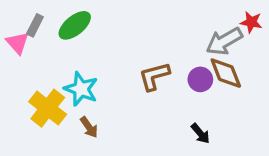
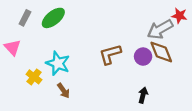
pink triangle: (17, 43) -> (12, 47), moved
yellow cross: (48, 108) -> (34, 77), size x0.6
black arrow: (200, 133) -> (143, 95), turned -126

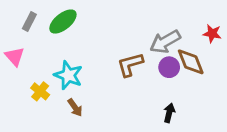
red star: (179, 16) -> (212, 34), moved
gray arrow: (160, 29) -> (165, 42), moved

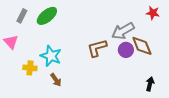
red star: (212, 34) -> (153, 13), moved
yellow cross: (40, 91) -> (30, 68), turned -32
black arrow: (169, 113) -> (150, 84), moved

